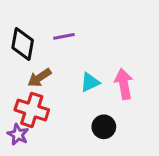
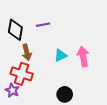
brown arrow: (39, 78) -> (27, 52), turned -70
black circle: (104, 127) -> (65, 94), moved

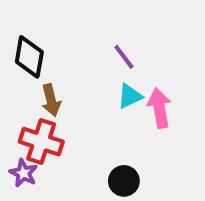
purple line: (43, 25) -> (124, 57), moved, turned 64
cyan triangle: (61, 55) -> (130, 96), moved

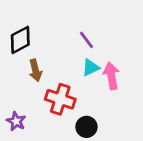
black diamond: (29, 57) -> (20, 40), turned 52
red cross: (41, 142) -> (60, 99), moved

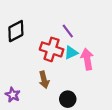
brown arrow: (35, 70) -> (44, 80), moved
red cross: (60, 99) -> (52, 49), moved

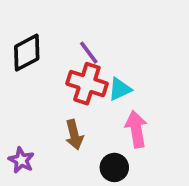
purple line: (68, 31) -> (89, 53), moved
pink arrow: (87, 59) -> (136, 129), moved

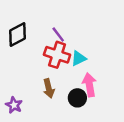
black circle: (114, 167) -> (77, 98), moved

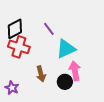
red cross: (57, 55) -> (19, 47), moved
cyan triangle: (79, 58) -> (66, 49), size x1.5

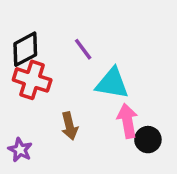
cyan triangle: (66, 49) -> (112, 83), turned 35
black circle: (65, 82) -> (148, 140), moved

